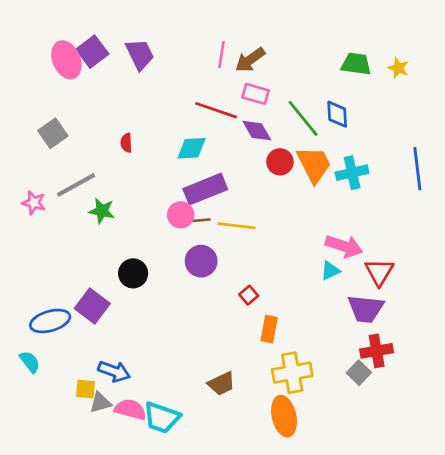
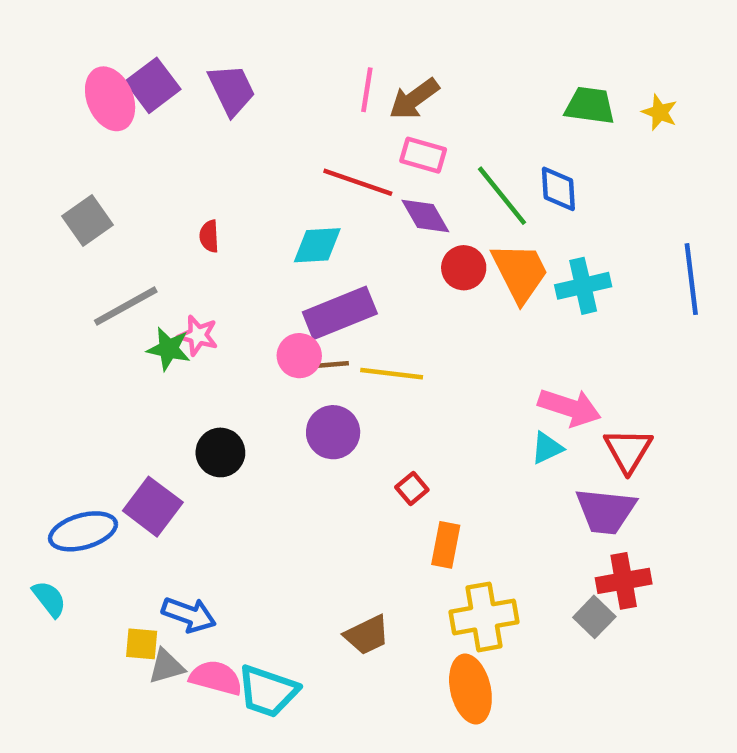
pink star: (34, 203) -> (198, 335), moved

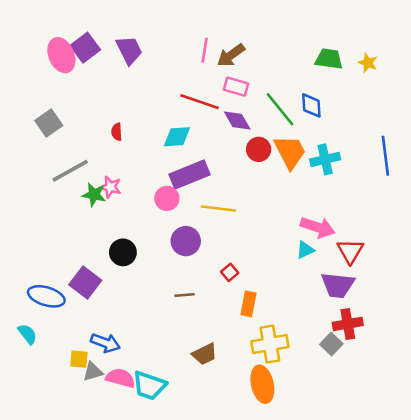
brown line: (331, 365) -> (184, 295), moved
blue ellipse: (83, 531) -> (46, 296), turned 33

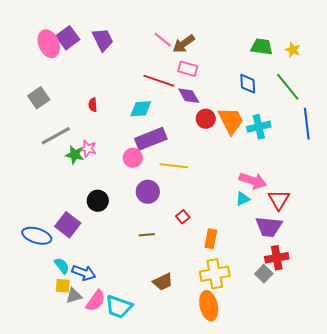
pink line: (205, 50) -> (163, 40), turned -60
green line: (280, 109) -> (288, 87), moved
orange rectangle: (249, 304) -> (211, 239), moved
cyan semicircle: (27, 334) -> (62, 266), moved
pink semicircle: (120, 378) -> (96, 301), turned 110

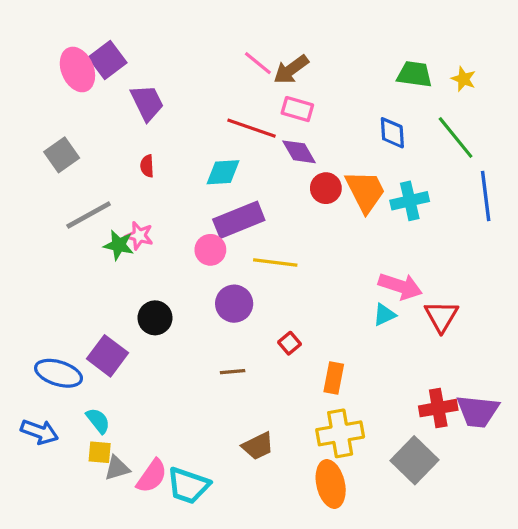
purple trapezoid: (103, 40) -> (147, 103), moved
purple trapezoid: (269, 227) -> (478, 411), moved
blue arrow: (84, 273) -> (40, 432), moved
gray square: (264, 274) -> (414, 460), moved, size x1.6

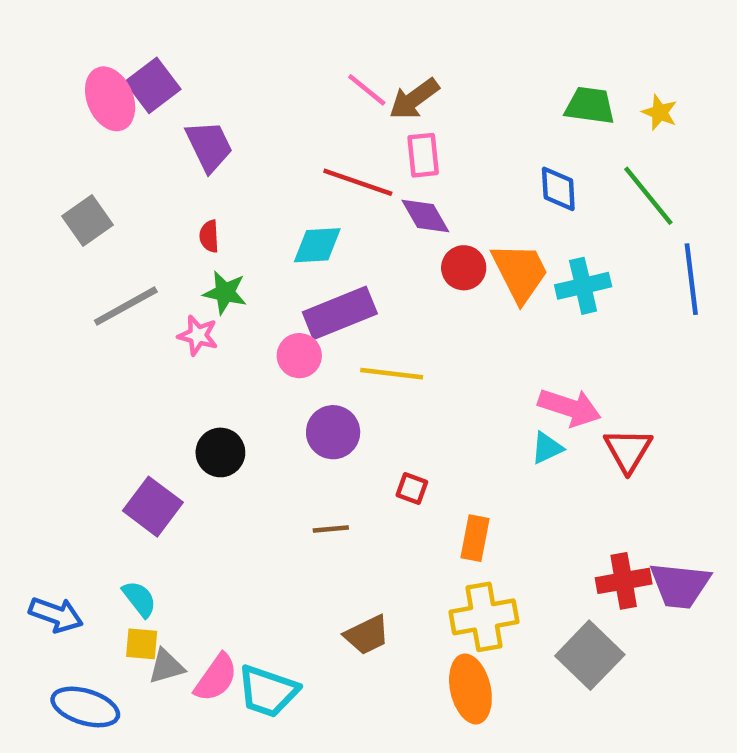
pink rectangle: (297, 109) -> (423, 155), turned 68
green star: (119, 245) -> (225, 293), moved
red square: (289, 343) -> (412, 489), turned -30
blue ellipse: (58, 373) -> (85, 707), moved

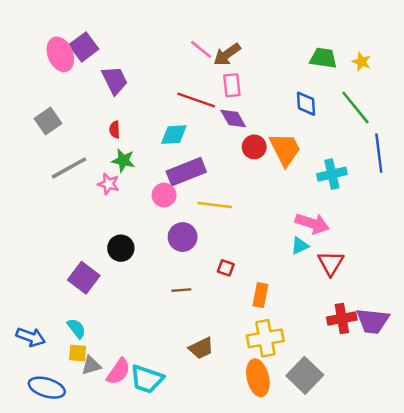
cyan cross: (583, 286) -> (332, 174), moved
red triangle: (628, 450) -> (331, 263), moved
gray square: (590, 655) -> (305, 375), moved

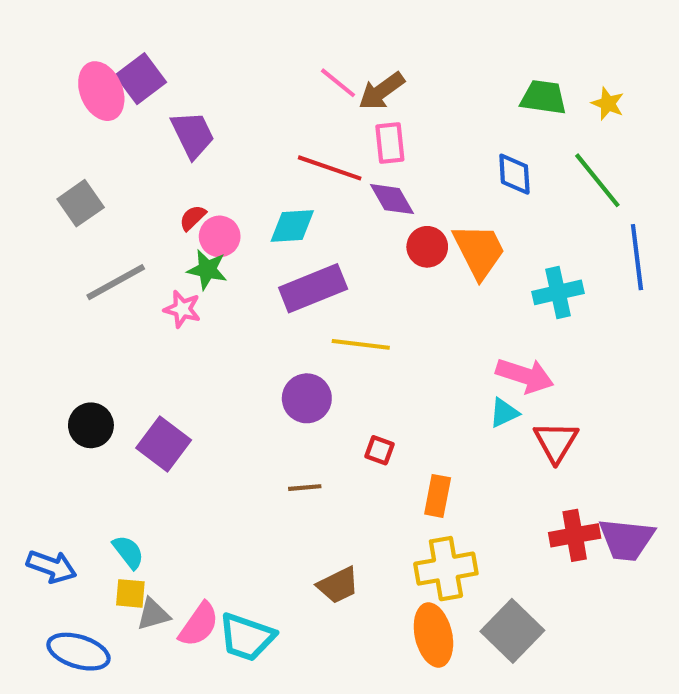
red semicircle: (115, 130) -> (193, 218), turned 49
pink circle: (164, 195) -> (220, 236), moved
black circle: (121, 248) -> (91, 425), moved
purple square: (84, 278) -> (164, 444), moved

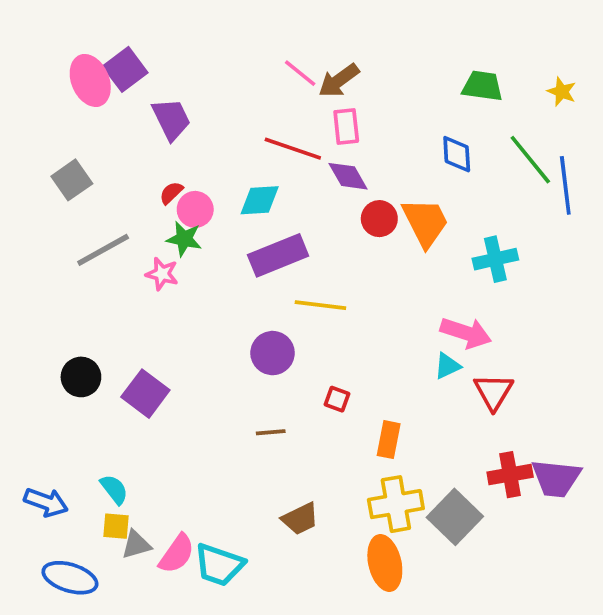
yellow star: (608, 104) -> (562, 92), moved
blue line: (637, 257) -> (565, 185), moved
gray square: (512, 631) -> (455, 517), moved

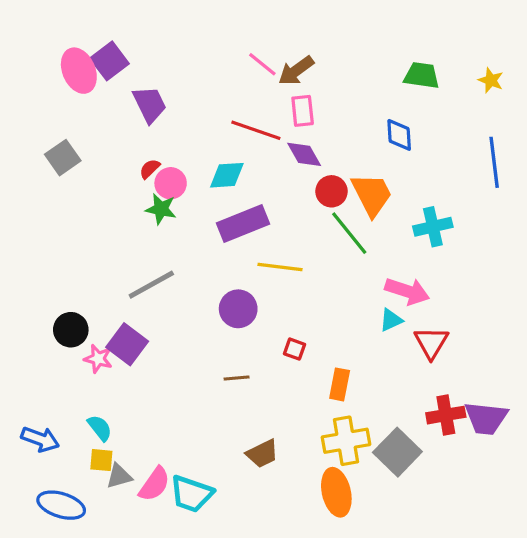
green line: (530, 160) -> (349, 233), moved
gray line: (103, 250) -> (151, 285), moved
pink star: (162, 274) -> (98, 359), moved

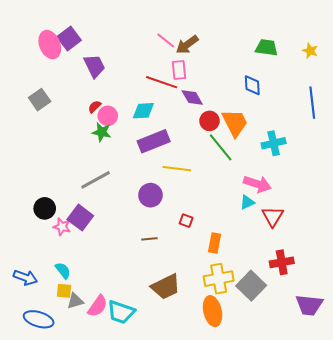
pink rectangle: (303, 111) -> (179, 70), moved
purple trapezoid: (486, 418) -> (309, 305), moved
brown trapezoid: (262, 454) -> (166, 287), size x1.4

